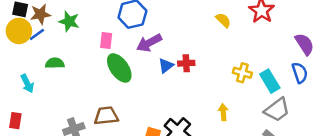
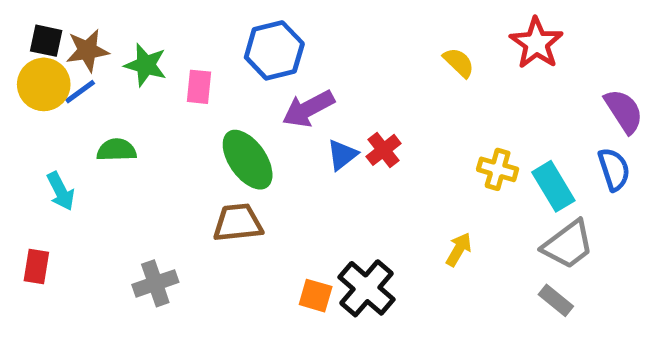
pink rectangle: (106, 40) -> (199, 87), moved
red cross: (186, 63) -> (383, 150), turned -35
yellow arrow: (223, 112) -> (459, 249), turned 35
brown trapezoid: (106, 116) -> (238, 223), moved

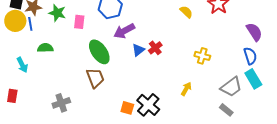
blue line: (80, 92) -> (30, 24), turned -64
cyan rectangle: (553, 186) -> (253, 79), moved
brown trapezoid: (238, 223) -> (95, 78), turned 75

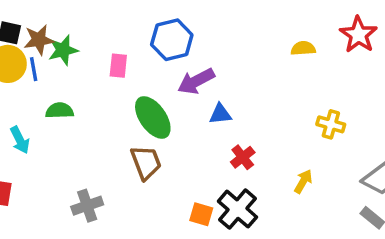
yellow semicircle: (186, 12) -> (303, 48), turned -48
green star: (57, 13) -> (63, 50), moved, turned -30
red cross: (155, 48) -> (243, 157), moved
blue triangle: (138, 50) -> (220, 114), turned 32

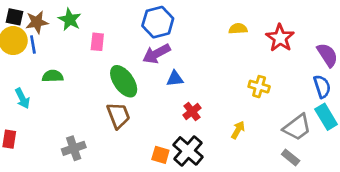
red star: (358, 35) -> (280, 38), moved
blue hexagon: (172, 40) -> (158, 22), moved
green star: (63, 50) -> (70, 19), moved, turned -30

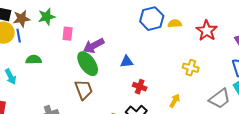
green star: (70, 19) -> (47, 17), turned 30
blue hexagon: (158, 22) -> (152, 19), moved
purple arrow: (156, 54) -> (94, 46), moved
red cross: (192, 112) -> (140, 87), turned -32

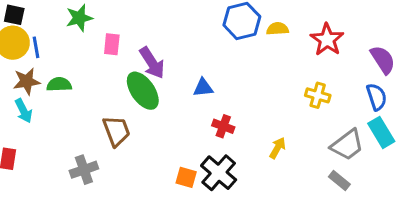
brown star: (22, 19) -> (27, 81), moved
purple arrow: (94, 46) -> (152, 63), turned -95
yellow cross: (191, 68) -> (318, 95), moved
brown trapezoid: (84, 90) -> (116, 131), moved

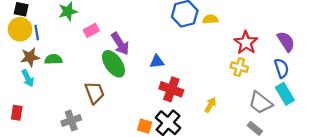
red star: (327, 40) -> (246, 43), moved
pink rectangle: (112, 44) -> (91, 30), turned 56
red cross: (223, 126) -> (171, 89), size x1.5
gray trapezoid: (347, 145) -> (260, 103), turned 75

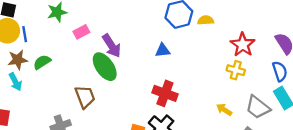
green semicircle: (53, 59) -> (42, 62), turned -30
blue triangle: (157, 62) -> (163, 50), moved
yellow arrow: (210, 105) -> (224, 110), moved, turned -88

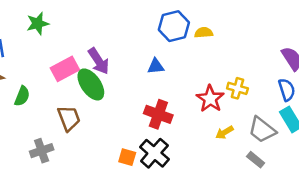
pink rectangle: (81, 32) -> (65, 69), moved, size x1.5
red star: (243, 45) -> (210, 99), moved
green semicircle: (42, 62) -> (22, 96), moved, turned 144
yellow arrow: (224, 110) -> (224, 132), turned -63

